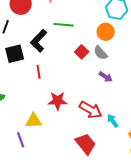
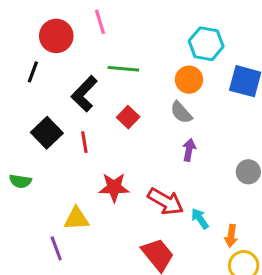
red square: (82, 52) -> (128, 117), moved
black square: (15, 54) -> (47, 133), moved, turned -30
purple arrow: (106, 77) -> (189, 150), turned -112

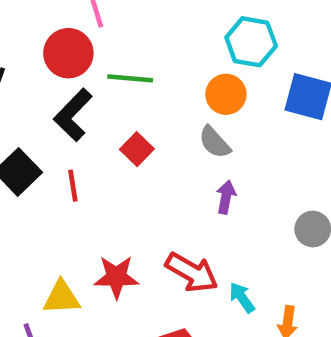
red circle: (56, 36) -> (68, 53), moved
red star: (114, 187) -> (116, 277), moved

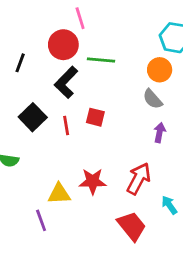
red square: (137, 149) -> (95, 117), moved, turned -30
red arrow: (192, 272) -> (139, 179), turned -92
cyan arrow: (242, 298) -> (169, 205), moved

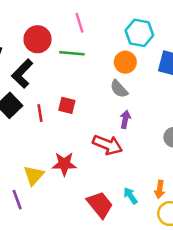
pink line: (80, 18) -> (80, 23), moved
black L-shape: (66, 82) -> (22, 74), moved
red arrow: (139, 179) -> (107, 145), moved, turned 84
yellow triangle: (59, 194) -> (34, 175), turned -45
cyan arrow: (169, 205) -> (130, 196), moved

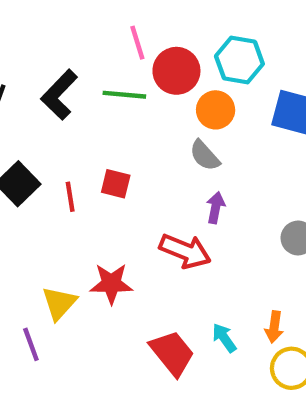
red circle: (38, 39) -> (176, 71), moved
black L-shape: (22, 74) -> (59, 95), moved

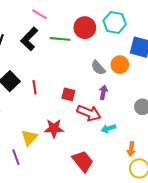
pink line: (137, 43) -> (40, 14), moved, turned -42
orange circle: (216, 110) -> (120, 65), moved
red square: (116, 184) -> (68, 94), moved
cyan arrow: (224, 338) -> (108, 128), moved, turned -72

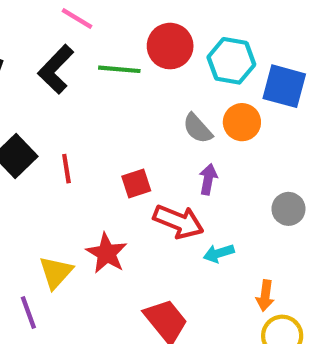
cyan hexagon: (115, 22) -> (231, 61), moved
red square: (68, 94) -> (136, 183), turned -32
red star: (54, 128) -> (107, 253), turned 30

